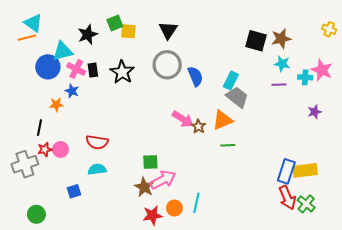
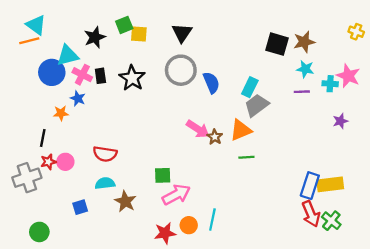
gray trapezoid: (237, 97) -> (257, 105), turned -75
brown star: (144, 187) -> (125, 201), moved

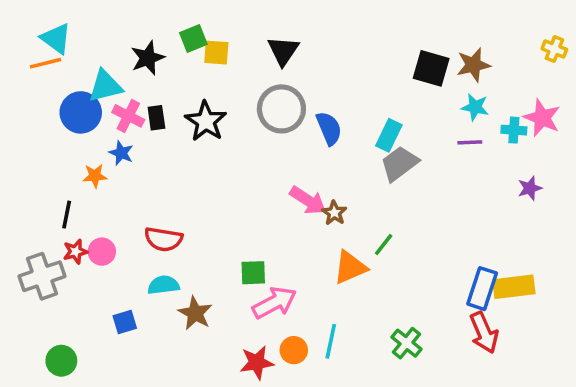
orange triangle: (241, 130) -> (350, 267), moved
green line: (246, 157) -> (384, 245), turned -49
green cross: (331, 221) -> (406, 343), moved

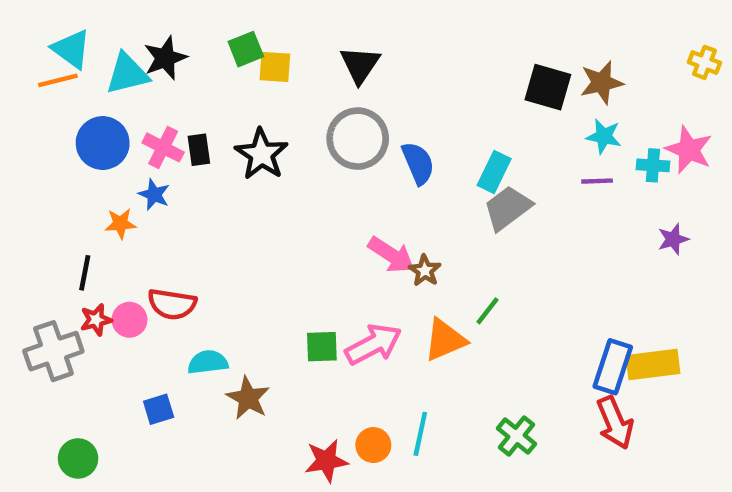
black star: (148, 58) -> (165, 58), moved
cyan triangle: (105, 86) -> (127, 74), moved
red semicircle: (163, 239) -> (172, 304), moved
pink arrow: (274, 303) -> (373, 344), moved

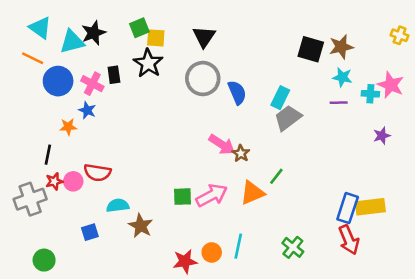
orange line: (58, 80) -> (33, 58), moved, turned 40
black rectangle: (199, 150) -> (114, 75), moved
black star: (261, 154) -> (148, 63), moved

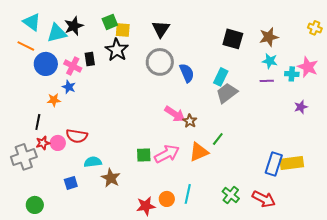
black square: (311, 49) -> (233, 39), moved
red arrow: (349, 240) -> (264, 199), moved, turned -40

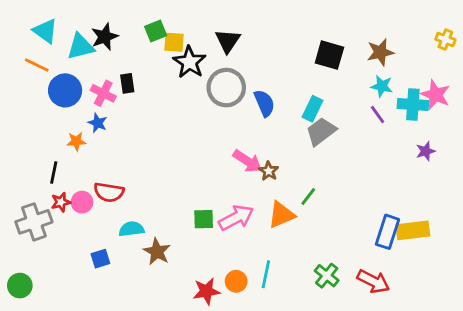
black star: (117, 50) -> (189, 62), moved
cyan cross: (292, 74) -> (413, 105), size x1.5
purple line: (267, 81) -> (378, 114), turned 56
green circle: (35, 205) -> (20, 286), moved

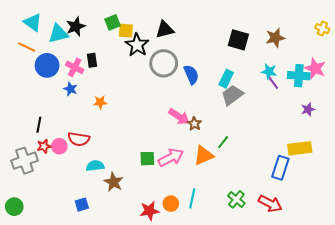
black triangle: (228, 41) -> (165, 30), turned 42
cyan star: (382, 86) -> (269, 72), moved
orange star: (76, 141) -> (100, 102), moved
yellow rectangle: (413, 230) -> (300, 148), moved
blue square: (100, 259) -> (82, 205), moved

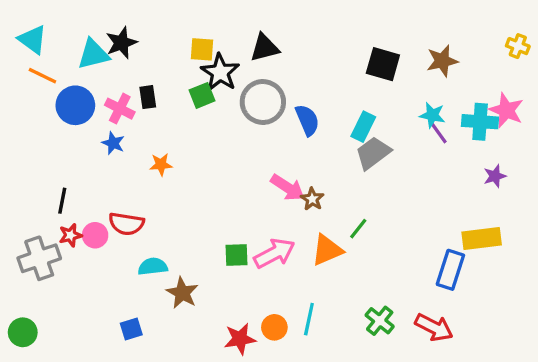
cyan triangle: (33, 22) -> (33, 39), moved
green square: (113, 22) -> (202, 95), moved

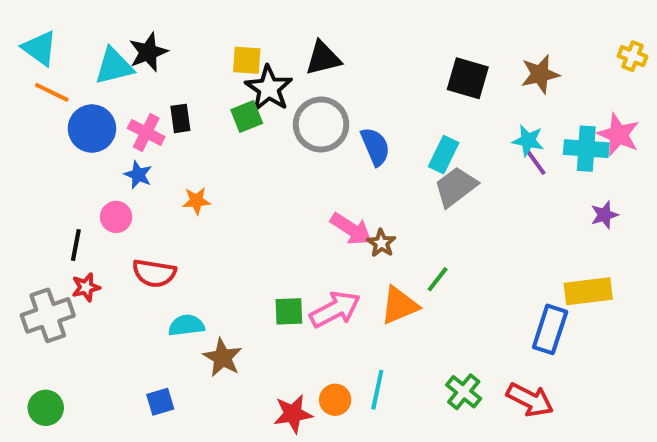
pink circle: (95, 235) -> (116, 217), moved
green circle: (23, 332) -> (46, 408), moved

